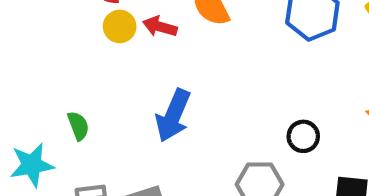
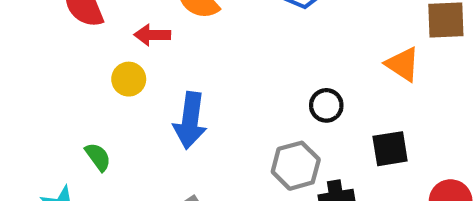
yellow circle: (120, 26) -> (129, 79), moved

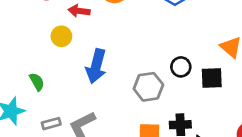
black square: (390, 149) -> (212, 78), moved
gray hexagon: (296, 166) -> (148, 87), moved

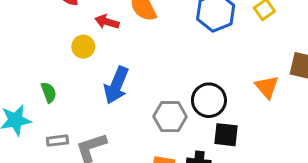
black circle: (181, 67) -> (209, 100), size x1.5
black square: (212, 78) -> (226, 135), moved

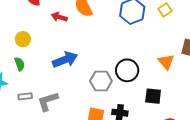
yellow circle: (83, 47) -> (23, 39), moved
blue arrow: (116, 85) -> (65, 60), turned -135
black square: (226, 135) -> (153, 96), moved

